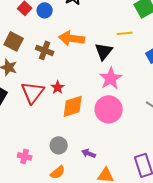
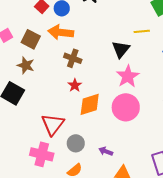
orange arrow: (72, 38) -> (61, 32), moved
brown cross: (45, 50) -> (73, 58), moved
red triangle: (33, 92) -> (53, 124), moved
pink cross: (25, 156) -> (42, 154), size x1.6

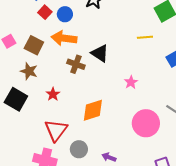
black triangle: (121, 49) -> (100, 53), moved, turned -36
pink star: (128, 76) -> (131, 82), size x0.6
red star: (75, 85) -> (53, 94), moved
pink circle: (126, 107) -> (146, 123), moved

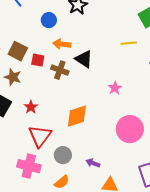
red square: (45, 12) -> (38, 60), moved, turned -32
orange arrow: (64, 38) -> (62, 44), moved, size x0.7
red star: (53, 94) -> (31, 107), moved

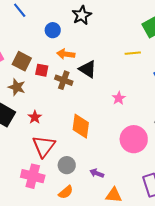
orange diamond: (77, 116) -> (81, 126), turned -65

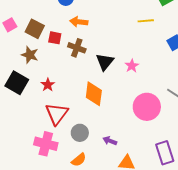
black triangle: (88, 69) -> (105, 62), moved, turned 36

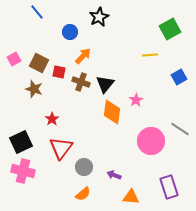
orange arrow: (79, 22) -> (83, 56), turned 126
black triangle: (105, 62) -> (105, 84), moved
black square: (17, 83) -> (21, 142), moved, turned 35
orange diamond: (94, 94) -> (112, 112), moved
pink cross: (46, 144) -> (23, 171), moved

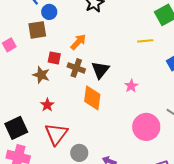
blue circle: (70, 32) -> (49, 12), moved
brown square: (39, 63) -> (37, 30), moved, turned -36
brown star: (34, 89) -> (41, 75), moved
orange diamond: (112, 112) -> (92, 98), moved

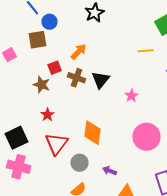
red square: (54, 58) -> (55, 68), turned -32
orange diamond: (92, 98) -> (93, 133), moved

